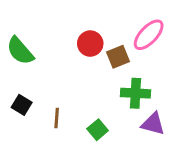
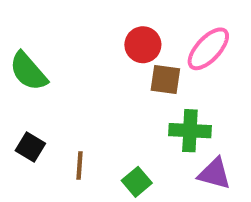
red circle: (90, 44) -> (143, 45), moved
brown square: (118, 57) -> (165, 80), turned 30

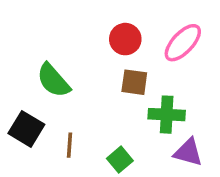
green semicircle: (28, 71) -> (53, 80), moved
brown square: (165, 80) -> (134, 82), moved
black square: (30, 147) -> (26, 129), size x1.4

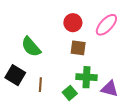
green cross: (167, 115) -> (87, 77), moved

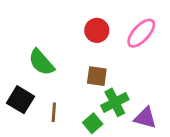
brown square: (78, 48) -> (97, 76), moved
green cross: (87, 77) -> (115, 102), turned -30

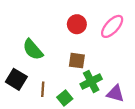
green square: (93, 123) -> (65, 98), moved

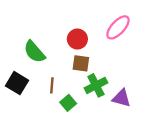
red circle: (77, 24) -> (77, 39), moved
brown line: (43, 89) -> (52, 85), moved

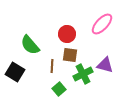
brown line: (52, 85) -> (52, 66), moved
purple triangle: (121, 98) -> (105, 65), moved

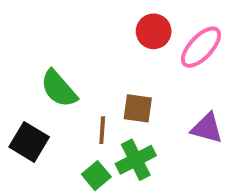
red circle: (67, 34) -> (154, 31), moved
green cross: (83, 74) -> (136, 160), moved
green square: (59, 89) -> (96, 176), moved

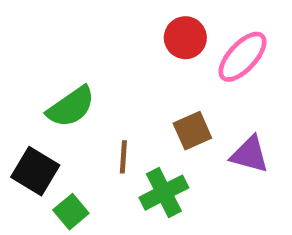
green semicircle: (59, 89) -> (71, 107), turned -84
brown square: (138, 108) -> (192, 131), moved, turned -32
green square: (96, 176) -> (71, 212), moved

